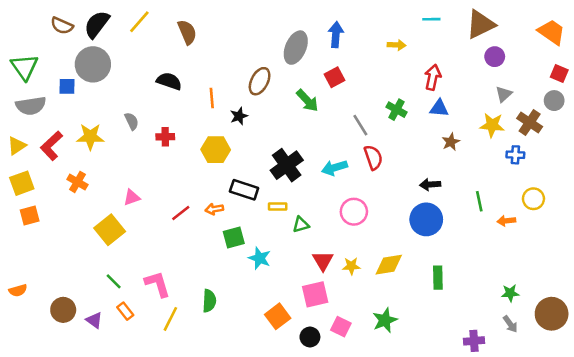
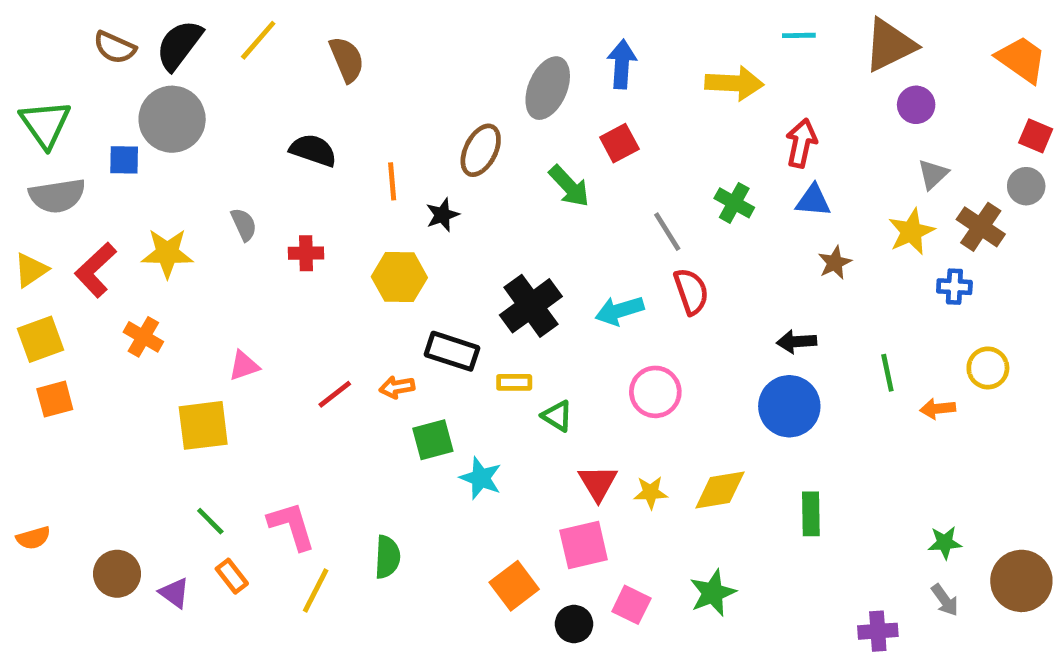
yellow arrow: (397, 45) -> (734, 83), size x1.6
yellow star: (492, 125) -> (911, 232), turned -30
green triangle: (301, 225) -> (557, 416), turned 48
yellow square: (110, 230) -> (203, 425), turned 32

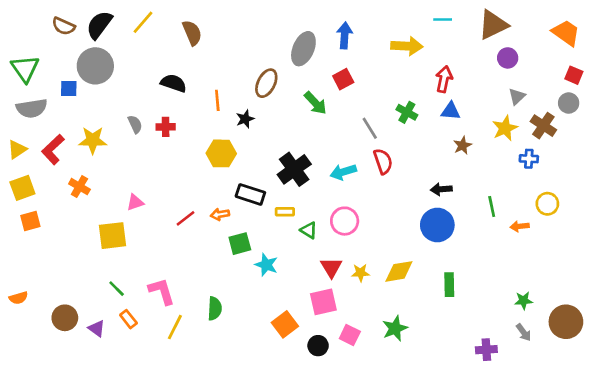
red cross: (306, 253) -> (166, 127), moved
pink circle: (655, 392) -> (345, 221), moved

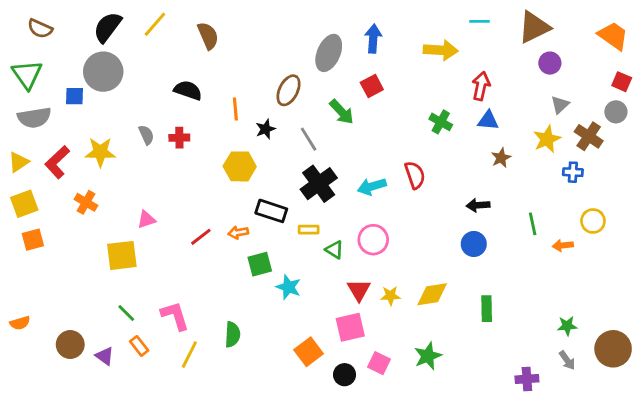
brown semicircle: (64, 26) -> (40, 29), moved
gray line: (370, 128) -> (309, 139), moved
blue circle: (437, 225) -> (474, 244), size x0.7

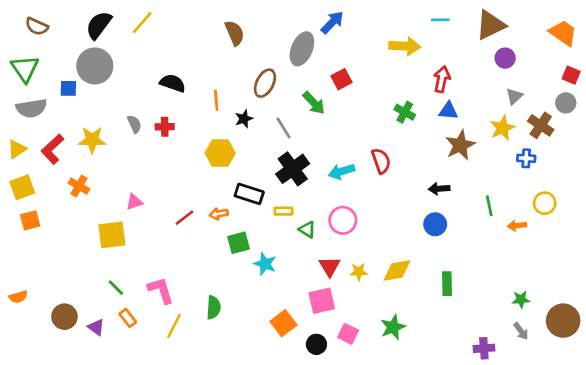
brown semicircle: (208, 36) -> (235, 33), moved
blue arrow: (373, 39) -> (332, 22), moved, turned 40
brown star: (501, 158) -> (460, 145), size x1.6

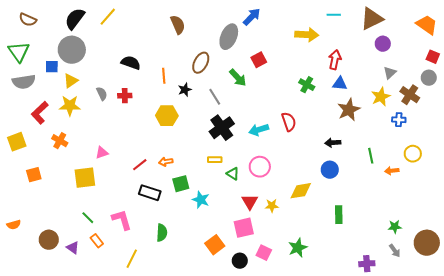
yellow triangle: (17, 149) -> (71, 81), moved
black rectangle: (249, 194) -> (150, 193), moved
orange square: (30, 220) -> (34, 175), moved
yellow diamond: (397, 270) -> (301, 191), moved
yellow line: (174, 326) -> (132, 259), moved

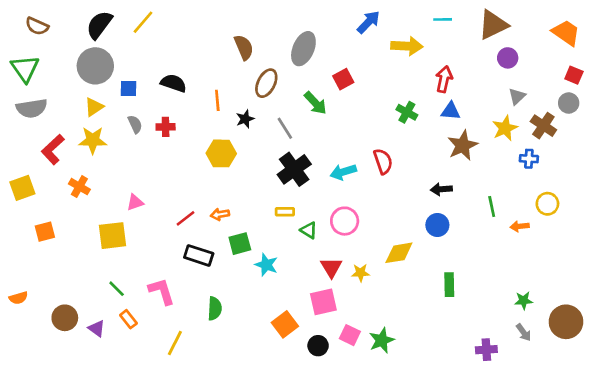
blue arrow: (252, 17) -> (368, 22), moved
brown semicircle: (178, 25) -> (244, 47), moved
blue square: (52, 67) -> (128, 88), moved
green star: (298, 248) -> (382, 340), moved

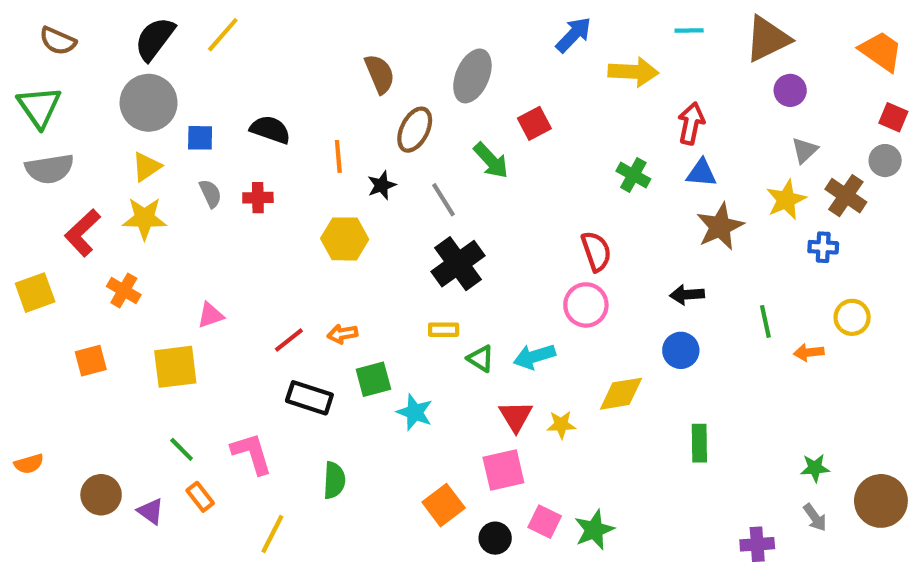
cyan arrow: (343, 172) -> (534, 357), moved
pink circle: (345, 221) -> (586, 305), moved
orange square: (45, 232) -> (91, 361), moved

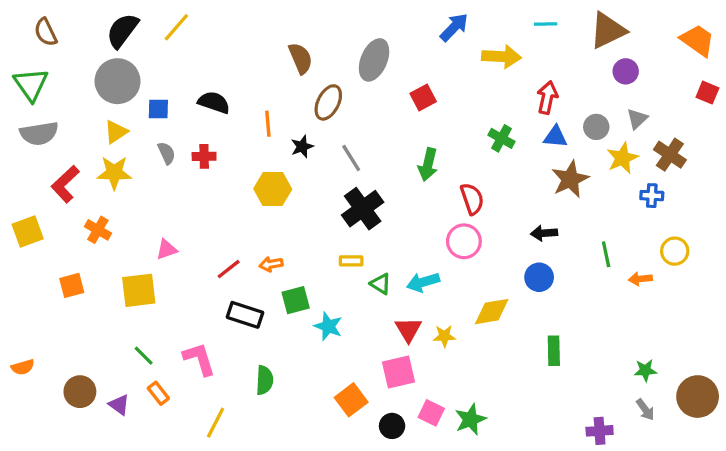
brown semicircle: (58, 41) -> (46, 32), turned 40
green arrow: (491, 161) -> (428, 165), moved, turned 56
gray circle: (885, 161) -> (596, 127), moved

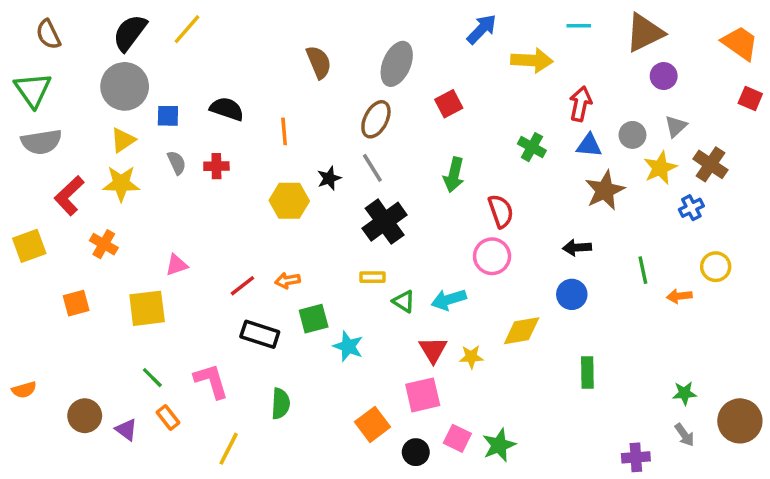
brown ellipse: (328, 102) -> (376, 119), moved
black star: (302, 147) -> (329, 178), moved
blue cross: (652, 196) -> (691, 208), turned -30

